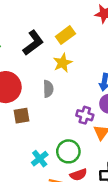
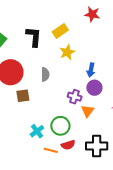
black L-shape: (33, 43) -> (34, 37), turned -50
yellow star: (63, 63) -> (67, 52), moved

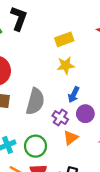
black L-shape: (34, 37) -> (19, 18), moved
blue arrow: (91, 70) -> (74, 95), moved
gray semicircle: (45, 74) -> (35, 101), moved, size x1.6

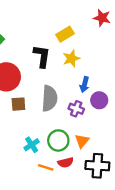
black L-shape: (19, 18) -> (42, 56), moved
orange triangle: (71, 138) -> (82, 141), moved

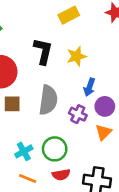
yellow rectangle: (65, 34) -> (69, 15), moved
orange triangle: (82, 141) -> (104, 132), moved
orange line: (46, 167) -> (28, 178), moved

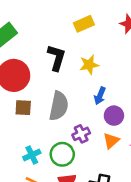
purple cross: (78, 114) -> (81, 134), moved, turned 36

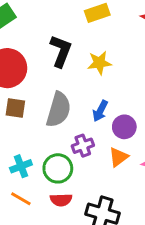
blue arrow: (100, 96) -> (100, 111), moved

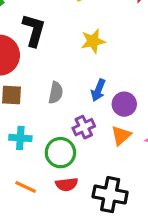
black L-shape: (61, 51) -> (34, 30), moved
gray semicircle: (59, 110) -> (56, 93), size x0.6
cyan cross: (21, 166) -> (20, 138), moved, turned 30

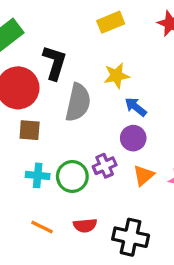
blue arrow: (98, 90) -> (136, 107), moved, turned 105
gray semicircle: (56, 93) -> (78, 102), moved, size x1.6
purple circle: (124, 104) -> (133, 138), moved
green circle: (60, 153) -> (72, 176), moved

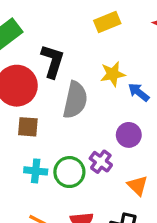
blue arrow: (136, 107) -> (139, 92), moved
purple cross: (105, 166) -> (101, 162), turned -30
orange triangle: (144, 175) -> (138, 186), moved, turned -35

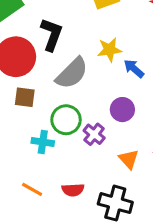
gray semicircle: (75, 100) -> (72, 73), turned 30
cyan cross: (36, 171) -> (43, 142), moved
green circle: (69, 172) -> (66, 120), moved

